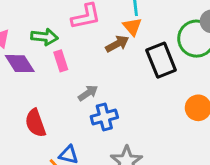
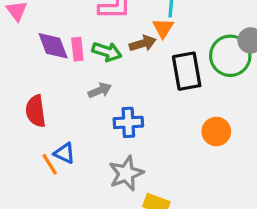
green arrow: (44, 37) -> (107, 52), moved
purple diamond: (20, 64) -> (53, 46), moved
blue cross: (104, 117) -> (128, 122), moved

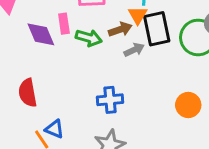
pink rectangle: (77, 49) -> (64, 24), moved
black rectangle: (187, 71) -> (157, 29), moved
gray arrow: (100, 90) -> (134, 50), moved

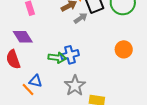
purple diamond: (41, 34) -> (23, 37), moved
green arrow: (89, 38) -> (57, 58), moved

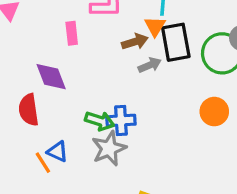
orange circle: (124, 49) -> (214, 112), moved
gray star: (75, 86) -> (109, 149), moved

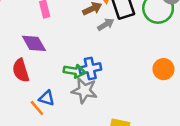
orange circle: (214, 112) -> (163, 69), moved
gray star: (109, 149) -> (84, 91), turned -30

